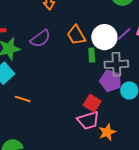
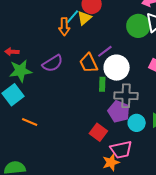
purple line: (124, 34) -> (105, 51), moved
pink trapezoid: (88, 120) -> (121, 150), moved

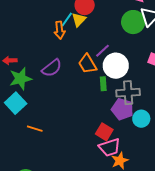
pink trapezoid: (121, 150) -> (110, 147), moved

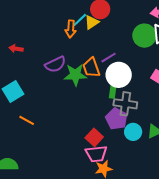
green star: (21, 79) -> (75, 75), moved
green rectangle: (103, 84) -> (113, 91), moved

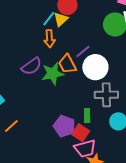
orange arrow: (71, 29) -> (49, 39), moved
green rectangle: (113, 91) -> (87, 115), moved
purple pentagon: (116, 119) -> (64, 126), moved
orange line: (27, 120) -> (11, 126), turned -63

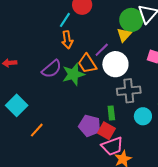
yellow triangle: (61, 19) -> (124, 35), moved

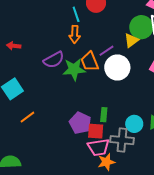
cyan line: (65, 20) -> (76, 14), turned -63
gray cross: (129, 91) -> (122, 140), moved
red square: (106, 131) -> (96, 131), turned -36

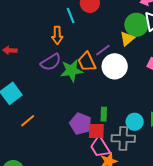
orange arrow: (75, 34) -> (57, 35), moved
pink trapezoid: (98, 147) -> (100, 147), turned 70

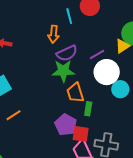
purple semicircle: (51, 62) -> (67, 53), moved
orange trapezoid: (87, 62) -> (75, 93), moved
green rectangle: (104, 114) -> (88, 109), moved
cyan circle: (135, 122) -> (120, 89), moved

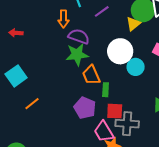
purple semicircle: (67, 53) -> (79, 37), turned -130
purple line: (97, 55) -> (102, 11), moved
red square: (81, 134) -> (115, 111), moved

